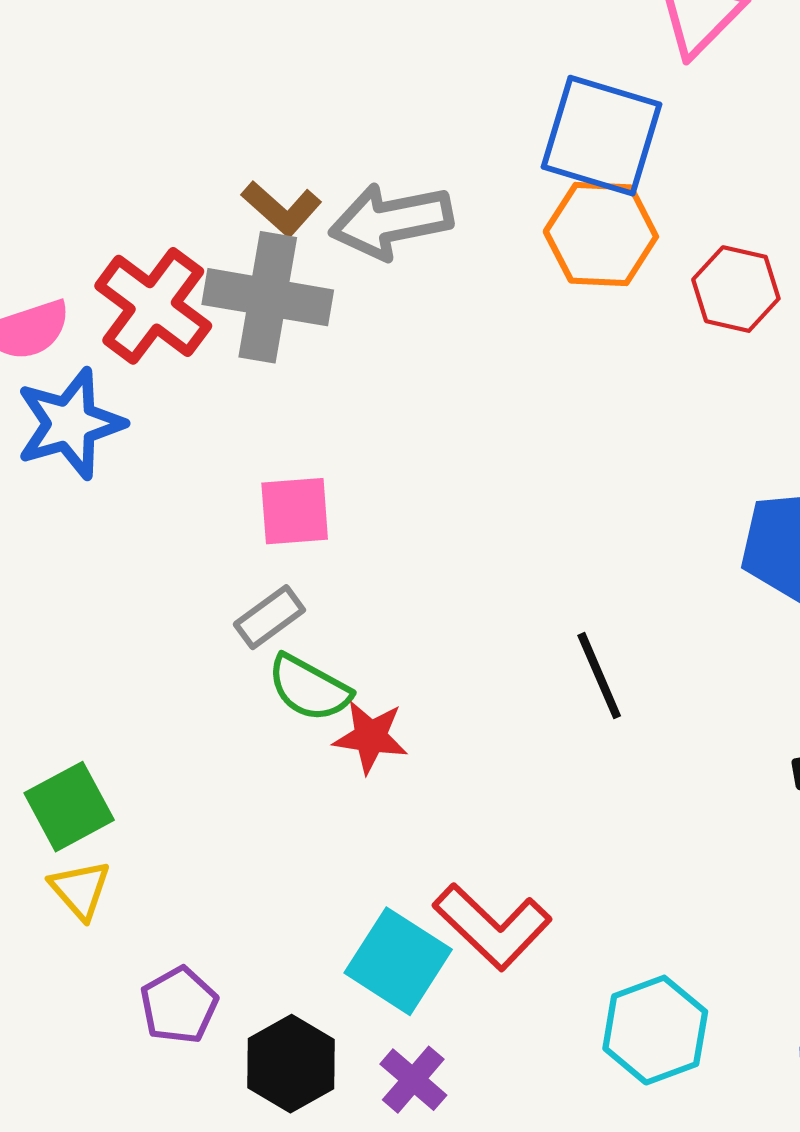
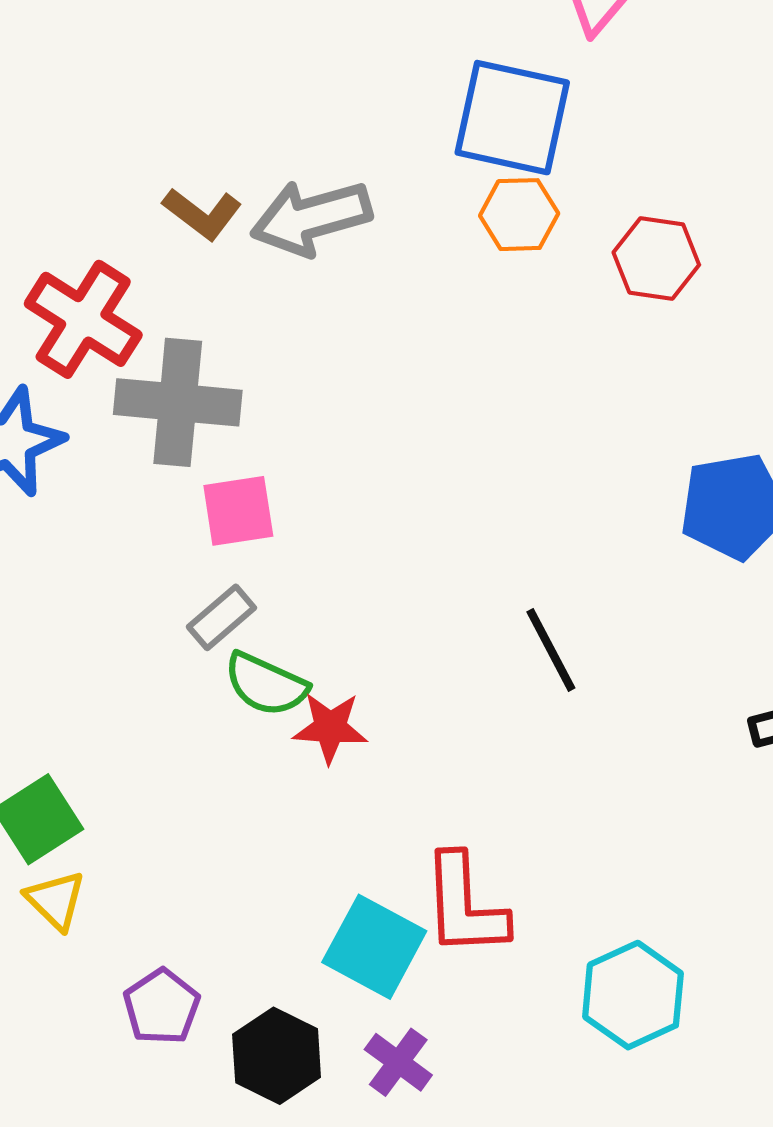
orange hexagon: (601, 234) -> (519, 215), size x0.7
gray cross: (268, 297) -> (178, 402), moved
red L-shape: (492, 926) -> (465, 905), turned 48

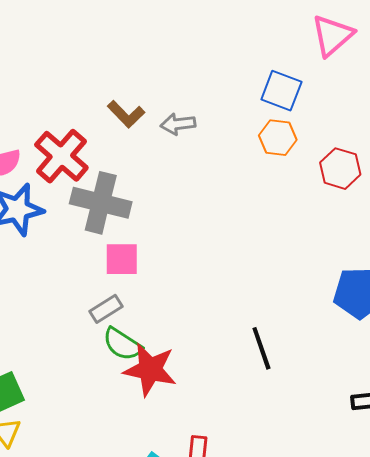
blue square: (512, 118) -> (281, 91), size x0.7
gray arrow: (311, 218) -> (178, 124), size x0.6
red star: (330, 728) -> (150, 370), size x1.5

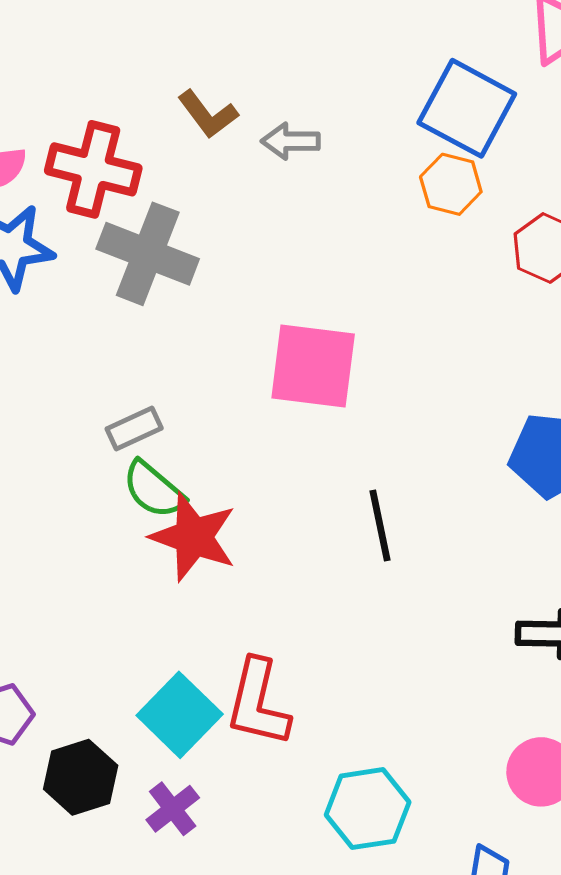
blue square: (281, 91) -> (467, 108), size x1.4
red cross: (61, 156) -> (93, 169), turned -34
pink square: (122, 259) -> (313, 366), moved, size x1.5

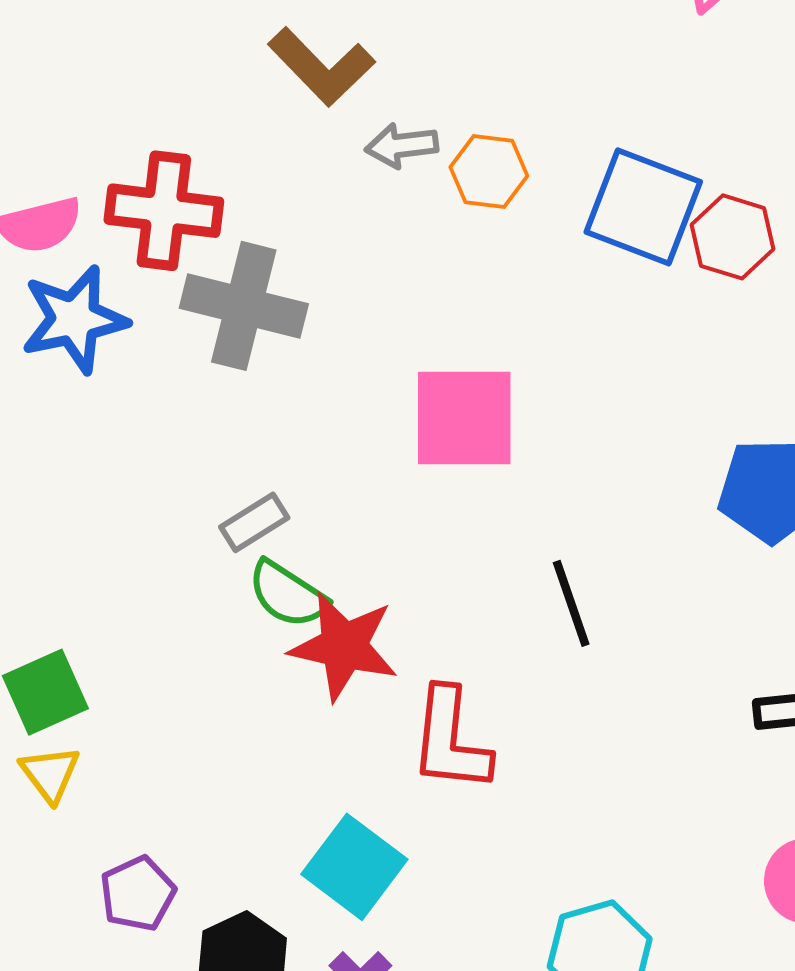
blue square: (467, 108) -> (643, 207), moved
brown L-shape: (208, 114) -> (321, 67), moved, size x1.4
orange hexagon: (451, 184) -> (489, 172), moved
red L-shape: (258, 703) -> (450, 740), moved

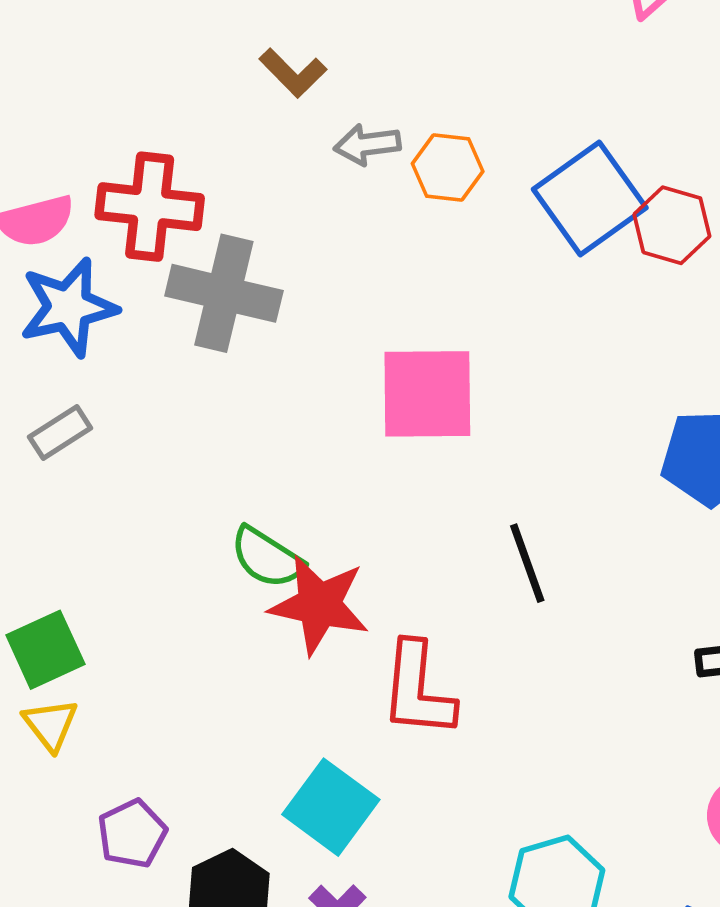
brown L-shape: (321, 67) -> (293, 73), size x0.7
blue square: (643, 207) -> (590, 198), turned 34
gray rectangle: (254, 522) -> (60, 433), moved

